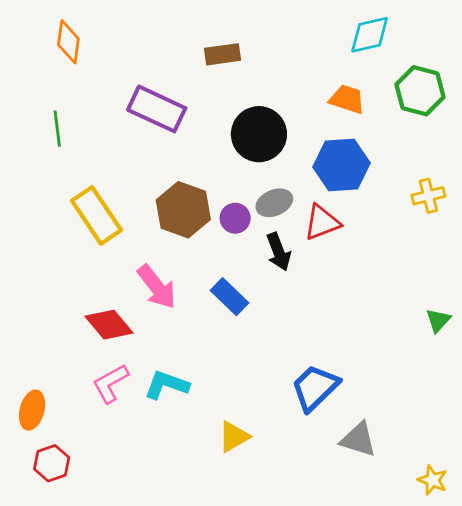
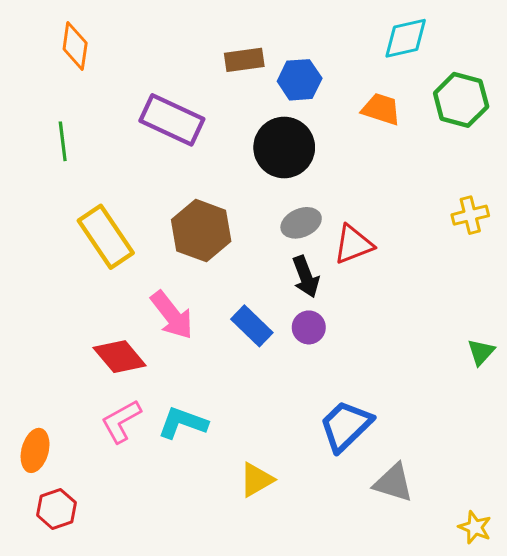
blue hexagon: (342, 165) -> (300, 80), moved, size x0.7
purple circle: (235, 218) -> (309, 327), moved

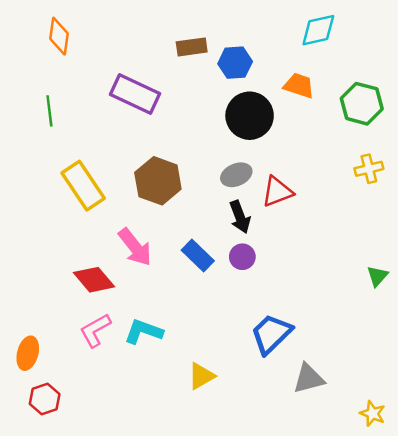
green hexagon: (461, 100) -> (362, 104), moved
black circle: (284, 147) -> (250, 116), moved
gray triangle: (393, 483) -> (309, 379), turned -32

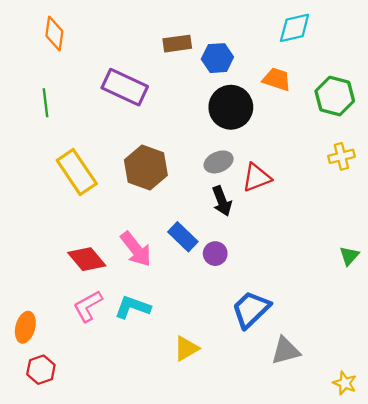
pink arrow: (135, 247) -> (136, 249), moved
purple circle: (242, 257) -> (215, 254), moved

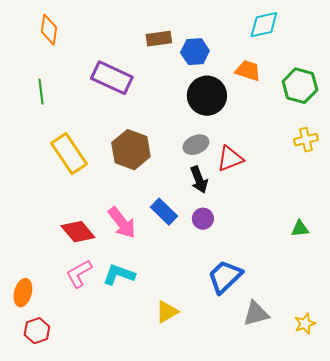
purple circle: (215, 254) -> (203, 219), moved
green triangle: (349, 256) -> (300, 229), moved, turned 42
yellow star: (345, 383) -> (305, 324), moved, turned 30

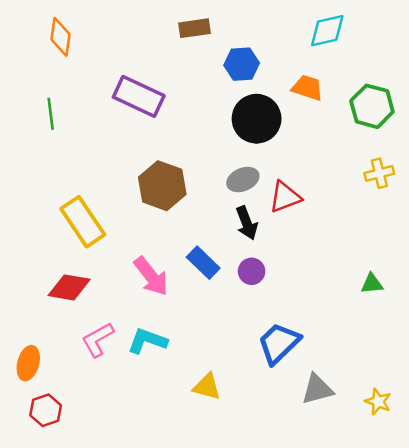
brown rectangle: (159, 39) -> (195, 28), moved
yellow rectangle: (69, 154) -> (83, 222), moved
red diamond: (78, 232) -> (69, 287), moved, turned -40
yellow triangle: (167, 312) -> (207, 387), turned 45
yellow star: (305, 324) -> (378, 402), turned -30

